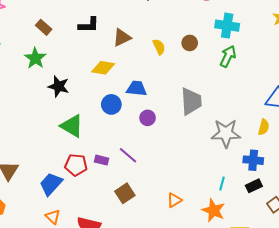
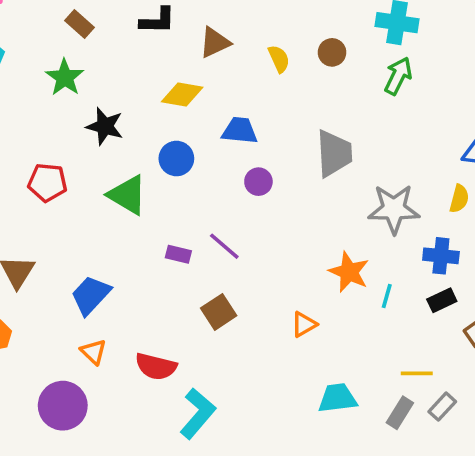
blue circle: (111, 104) -> (176, 159), moved
red pentagon: (76, 165) -> (47, 182), moved
orange star: (214, 210) -> (349, 272), moved

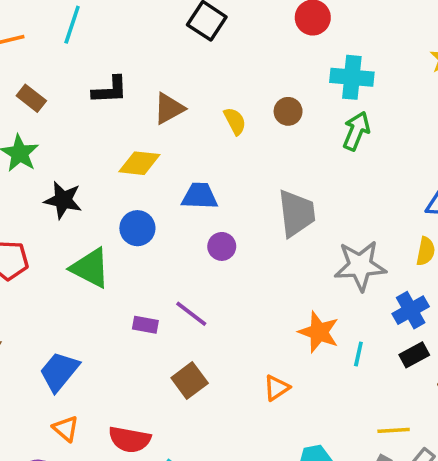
blue cross: (441, 256) -> (411, 310), turned -32

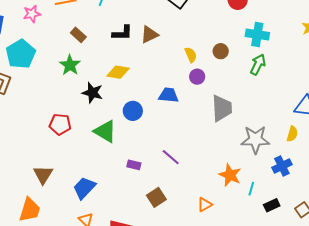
brown triangle: (169, 109) -> (149, 35), moved
yellow diamond: (139, 163) -> (118, 72), moved
purple circle: (222, 246) -> (197, 77), moved
purple line: (191, 314) -> (171, 157), moved
black rectangle: (414, 355) -> (272, 205), moved

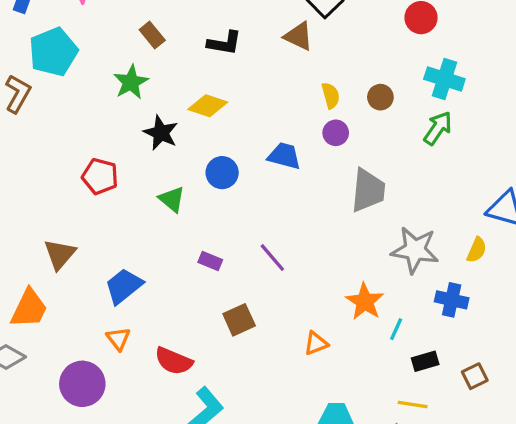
brown triangle: (149, 35) -> (299, 36), moved, turned 42
green triangle: (105, 131) -> (172, 199), size x0.7
blue cross: (282, 166) -> (452, 300), turned 30

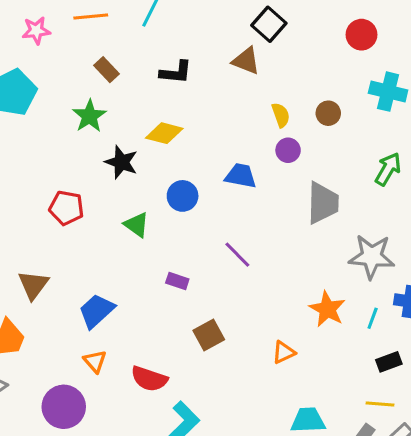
green arrow: (438, 128) -> (388, 169), moved
purple line: (272, 258) -> (237, 255), moved
cyan line: (396, 329) -> (373, 318), moved

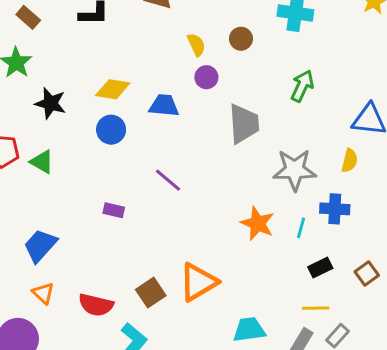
yellow diamond: (164, 133) -> (113, 89), moved
green triangle: (137, 225) -> (42, 162), moved
brown square: (209, 335) -> (151, 293), moved
orange triangle: (284, 352) -> (198, 282), moved, size x1.8

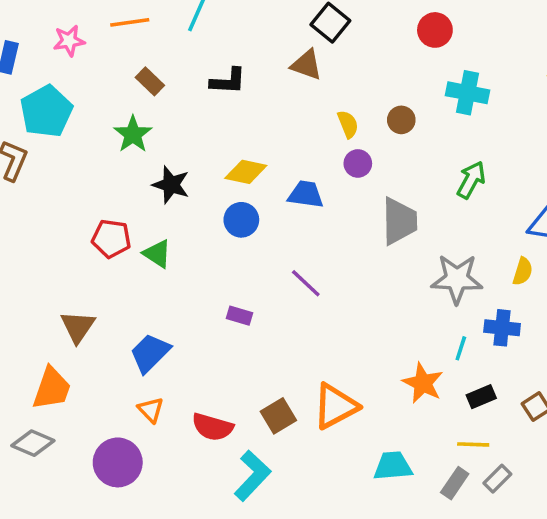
orange star: (258, 223) -> (423, 383), moved

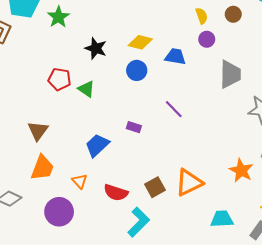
green star: (133, 134) -> (58, 17), moved
blue trapezoid: (150, 353) -> (97, 145), moved
orange trapezoid: (52, 388) -> (42, 168), moved

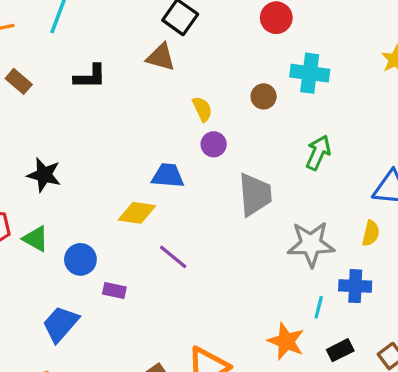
brown circle: (233, 14) -> (264, 96), moved
yellow diamond: (140, 42) -> (137, 213), moved
blue circle: (137, 70) -> (80, 259), moved

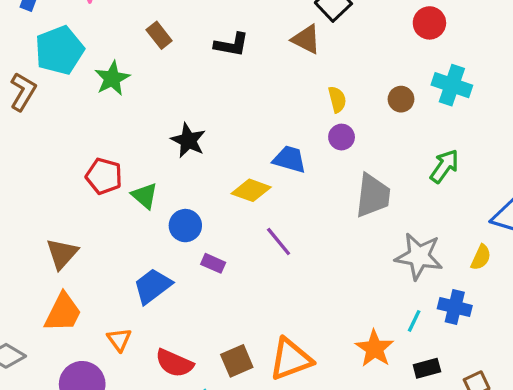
black star: (44, 175) -> (188, 140), moved

